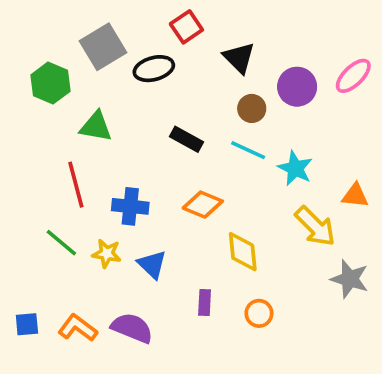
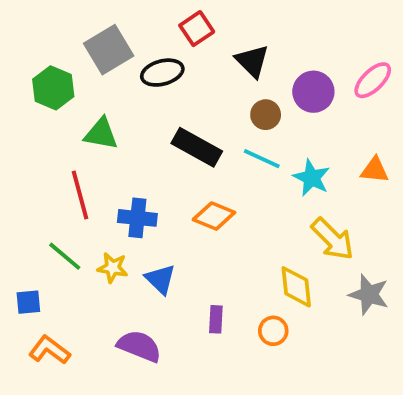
black rectangle: (186, 139) -> (197, 147), size x1.4
orange triangle: (355, 196) -> (375, 170), moved
yellow diamond: (243, 252) -> (296, 287), moved
blue square: (27, 324) -> (28, 302), moved
orange L-shape: (78, 328) -> (49, 350), moved

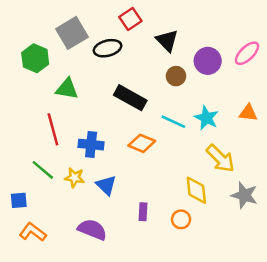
cyan line: (262, 159) -> (173, 122), moved

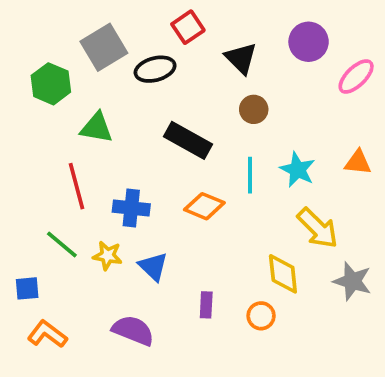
purple circle: (208, 61) -> (309, 42), moved
cyan line: (173, 122) -> (250, 175), turned 65

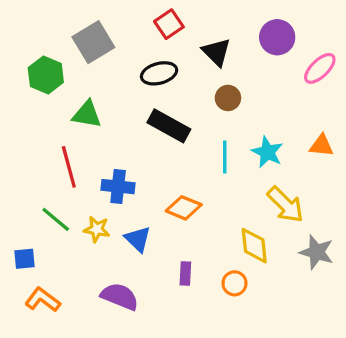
black ellipse: (155, 69) -> (159, 73), moved
orange diamond: (204, 206) -> (184, 208), moved

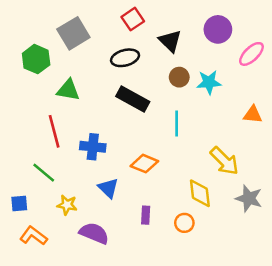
cyan star: (267, 152) -> (209, 82), moved, turned -30
yellow star: (97, 229) -> (67, 205), moved

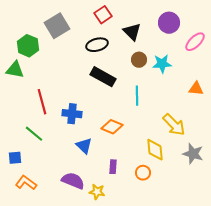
green triangle: (68, 90) -> (15, 70), moved
yellow star: (67, 205) -> (97, 192), moved

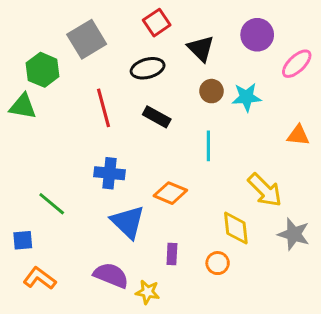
black rectangle: (103, 77) -> (157, 117), size x0.7
red line: (42, 102) -> (103, 108), moved
blue triangle: (84, 146) -> (128, 222), size x1.4

